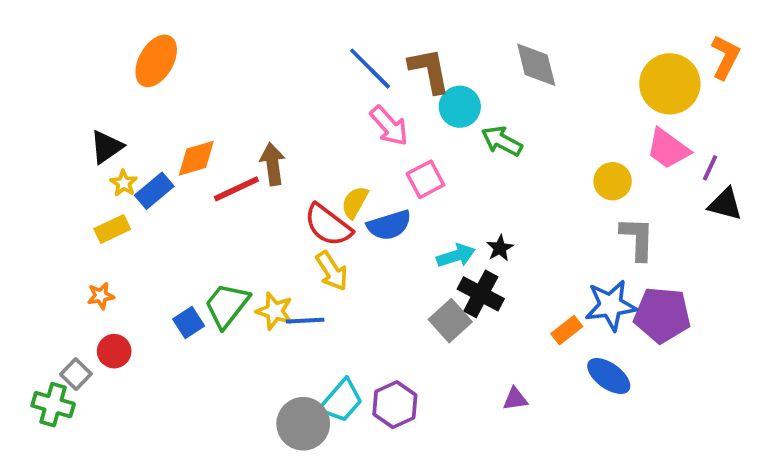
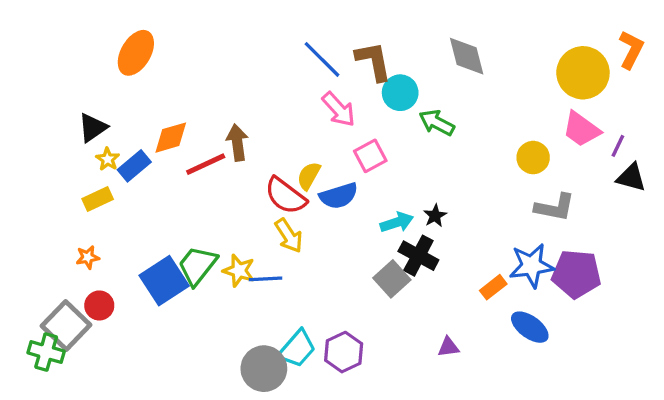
gray L-shape: (637, 238) -> (555, 207), turned 99
blue square: (189, 323) -> (164, 281), size x1.8
gray square: (76, 374) -> (66, 325), size x1.8

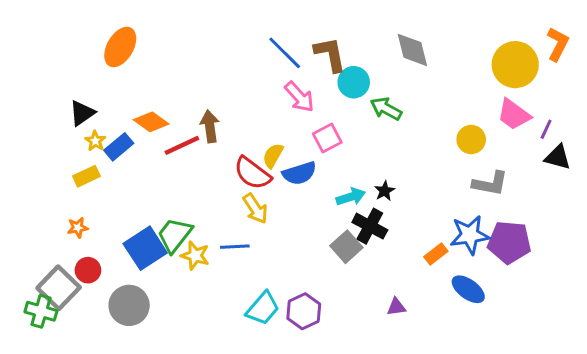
orange diamond: (171, 138) -> (151, 122), turned 52
yellow star: (239, 271) -> (195, 255), moved
gray circle: (264, 369) -> (129, 305), moved

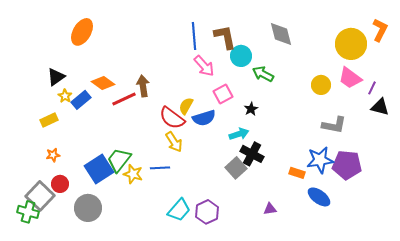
blue line: (285, 53) -> (194, 36), turned 40
yellow circle: (471, 139) -> (321, 85), moved
yellow rectangle: (86, 176) -> (49, 120), moved
black star: (385, 191) -> (251, 109), moved
orange rectangle: (436, 254) -> (297, 173), turned 56

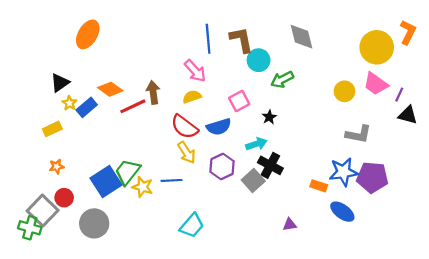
pink arrow: (204, 66) -> (195, 71), moved
green arrow: (263, 74) -> (282, 79), turned -55
yellow semicircle: (186, 106) -> (192, 97), moved, turned 42
purple hexagon: (207, 212) -> (222, 167), moved

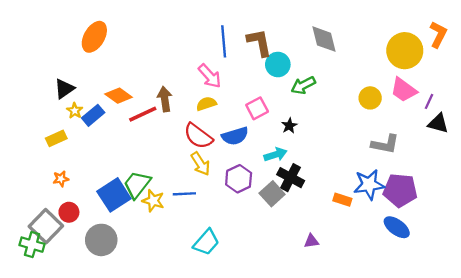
blue ellipse: (342, 212) -> (397, 227), moved

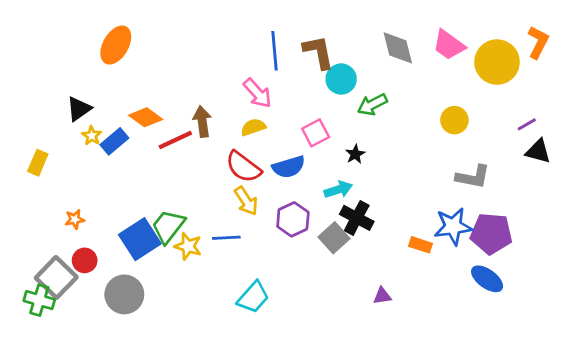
pink trapezoid: (404, 90) -> (449, 45), moved
purple line: (429, 101) -> (527, 124), turned 35
yellow rectangle: (56, 138) -> (38, 163), moved, turned -42

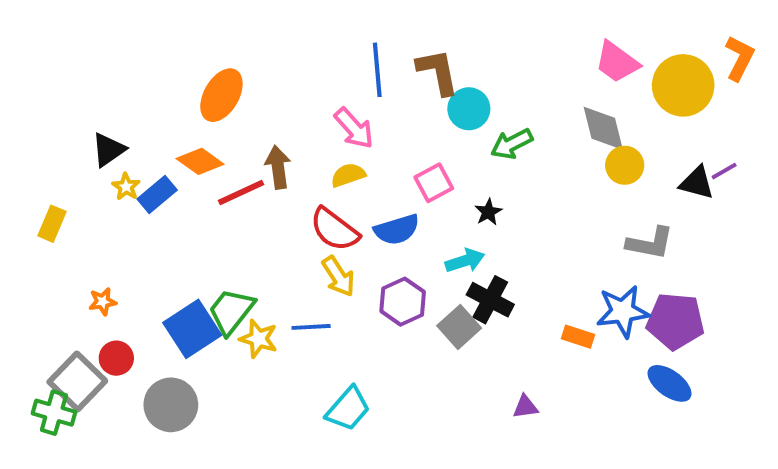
orange ellipse: (116, 45) -> (221, 95), moved
gray diamond: (398, 48) -> (603, 128), moved
black triangle: (538, 151) -> (697, 183), moved

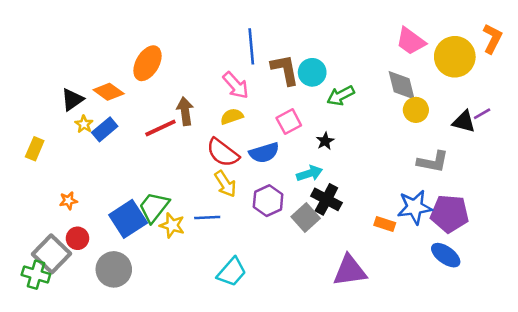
brown L-shape: (438, 72) -> (285, 70), moved
orange diamond: (200, 161) -> (109, 92), moved
purple triangle: (525, 407) -> (350, 271), size x2.0

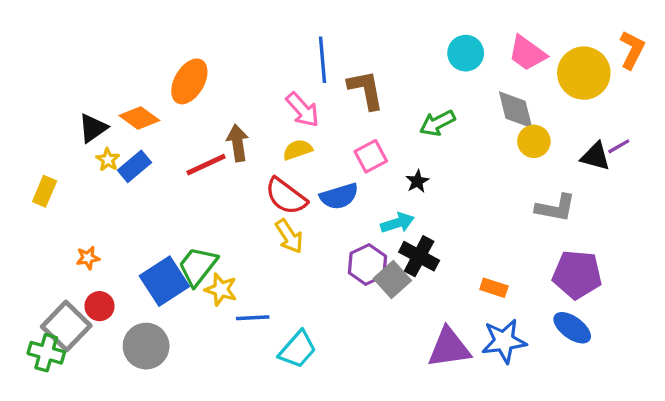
cyan circle: (312, 72) -> (466, 53), moved
purple hexagon: (268, 201) -> (367, 264), moved
blue star: (415, 207) -> (504, 341), moved
blue line: (207, 218) -> (253, 318), moved

